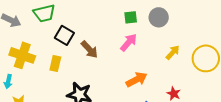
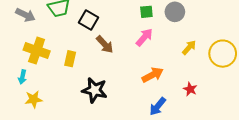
black square: (64, 35) -> (88, 20), moved

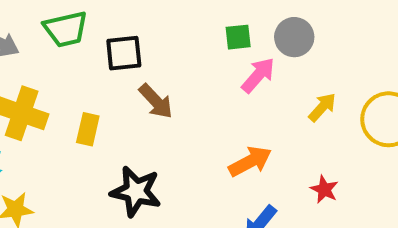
black square: (88, 20) -> (124, 53), turned -36
pink arrow: (144, 37) -> (258, 75), moved

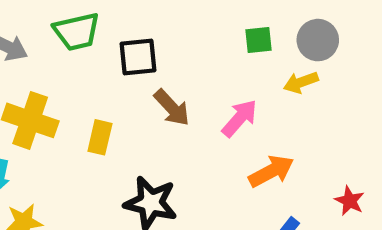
pink arrow: (258, 75) -> (240, 118), moved
yellow arrow: (322, 107) -> (301, 82), moved, turned -152

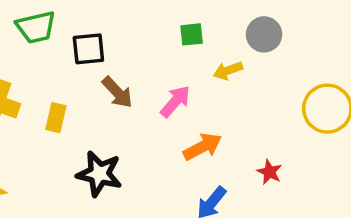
gray circle: (318, 40) -> (264, 34), moved

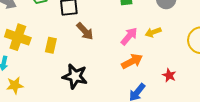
yellow arrow: (228, 71) -> (153, 32), moved
pink arrow: (175, 101) -> (129, 36), moved

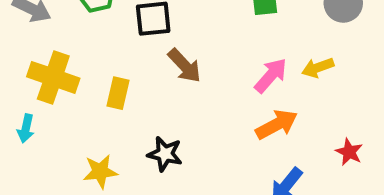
black star: (75, 76) -> (165, 154), size x0.7
yellow star: (15, 85) -> (100, 172), moved

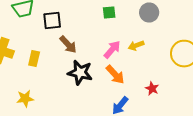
orange arrow: (277, 125) -> (115, 74), turned 75
black star: (165, 154) -> (80, 72), moved, size x1.4

